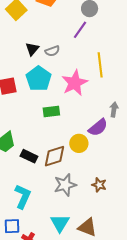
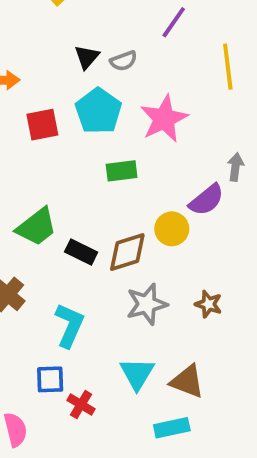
yellow line: (100, 65) -> (228, 67), moved

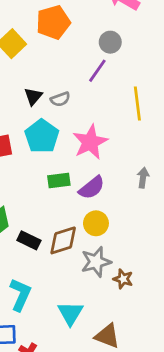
purple semicircle: (207, 200) -> (92, 188), moved
gray star: (147, 304) -> (96, 262), moved
cyan triangle: (137, 374) -> (70, 313), moved

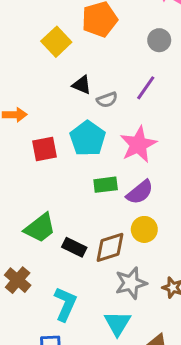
purple line: (97, 71) -> (146, 88), moved
black triangle: (33, 96) -> (82, 85), moved, turned -48
gray star: (96, 262) -> (131, 283), moved

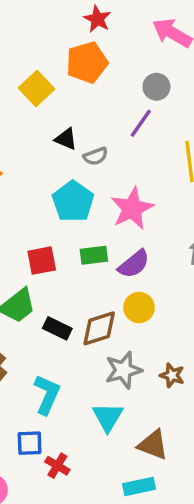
purple line: (146, 88) -> (141, 123), moved
red square: (44, 149) -> (42, 261), moved

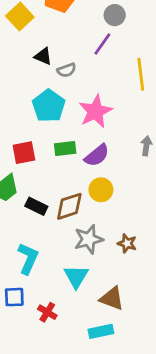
red cross: (57, 466) -> (47, 312), moved

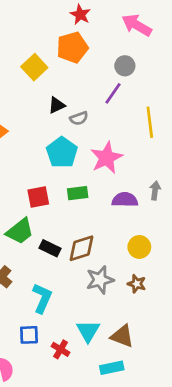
black triangle: (43, 56) -> (57, 105), turned -48
purple semicircle: (97, 155) -> (125, 200), moved, turned -140
yellow circle: (101, 190) -> (139, 247), moved
cyan triangle: (76, 276) -> (88, 331), moved

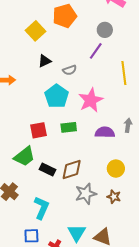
black triangle: (57, 105) -> (45, 61), moved

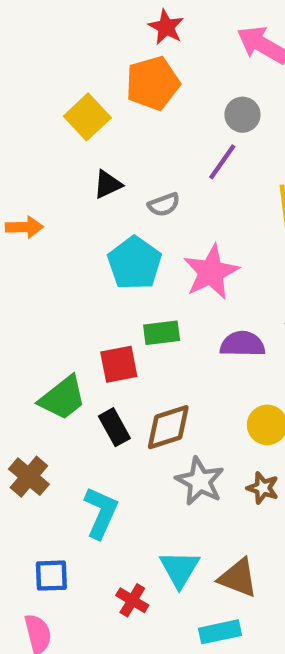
red square: (38, 130) -> (119, 364), moved
black rectangle: (48, 170) -> (114, 427), turned 35
gray star: (86, 194) -> (200, 481), turned -30
blue square: (31, 236) -> (51, 576), moved

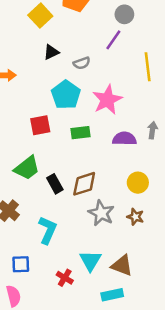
red square: (119, 364) -> (40, 125), moved

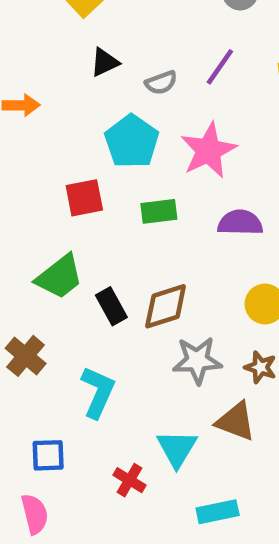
purple line: (113, 40) -> (220, 67), moved
gray star: (101, 213) -> (197, 360), turned -30
brown triangle: (122, 266) -> (236, 421), moved

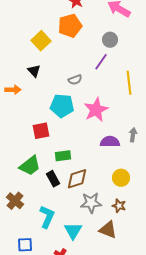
black triangle: (105, 62) -> (34, 71), moved, turned -48
purple line: (220, 67) -> (101, 62), moved
cyan pentagon: (132, 141) -> (62, 106), turned -30
green rectangle: (159, 211) -> (63, 156), moved
cyan triangle: (177, 449) -> (73, 231), moved

